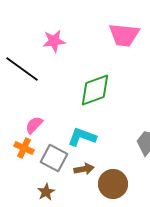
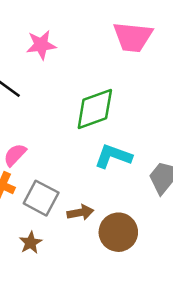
cyan L-shape: (82, 137) -> (113, 156), moved

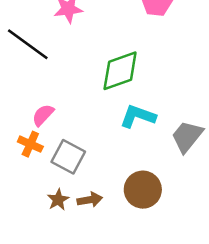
brown arrow: (80, 213) -> (90, 200), moved

